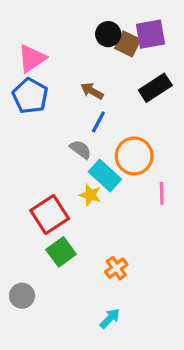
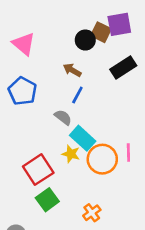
black circle: (108, 34) -> (85, 40), moved
pink triangle: (32, 58) -> (24, 44), turned -45
blue pentagon: (30, 96) -> (22, 91), moved
orange circle: (134, 156) -> (102, 159), moved

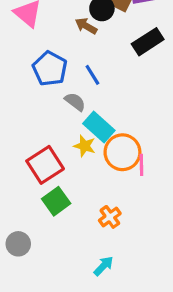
brown arrow: (72, 70) -> (86, 26), moved
blue pentagon: (22, 91) -> (50, 69), moved
blue line: (77, 95) -> (92, 75), turned -60
pink line: (128, 153) -> (141, 165), moved

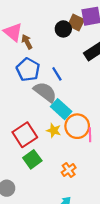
brown arrow: (86, 26) -> (27, 42), moved, turned 32
gray semicircle: (75, 102) -> (45, 92), size x1.6
yellow star: (85, 146) -> (54, 130), moved

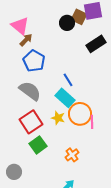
brown arrow: (27, 42) -> (26, 40), moved, turned 72
blue line: (57, 74) -> (68, 80), moved
gray semicircle: (45, 92) -> (30, 91), moved

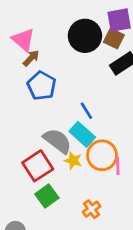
brown square: (79, 17) -> (114, 38), moved
black circle: (67, 23) -> (85, 36), size x1.6
gray semicircle: (30, 91) -> (57, 141), moved

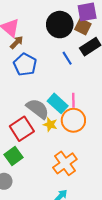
blue line: (86, 111) -> (67, 58), moved
pink line: (118, 166) -> (73, 100), moved
green square: (47, 196) -> (13, 156), moved
orange cross: (92, 209) -> (65, 163), size x1.6

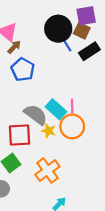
blue line: (67, 58) -> (67, 45), moved
red square: (22, 129) -> (20, 135), turned 30
orange cross: (65, 163) -> (47, 171), moved

